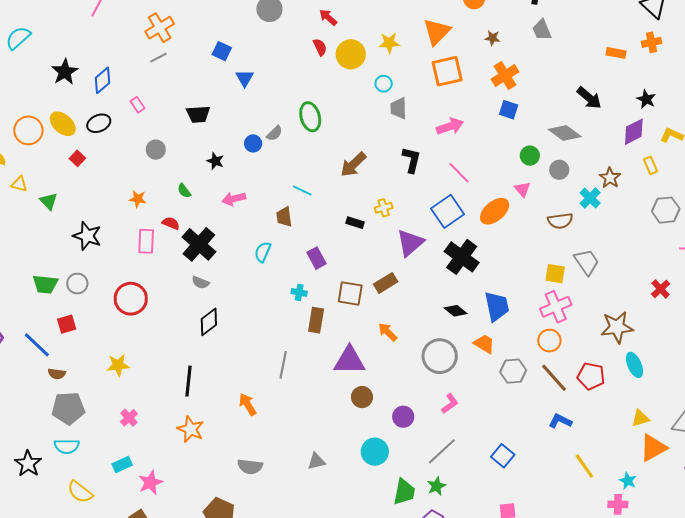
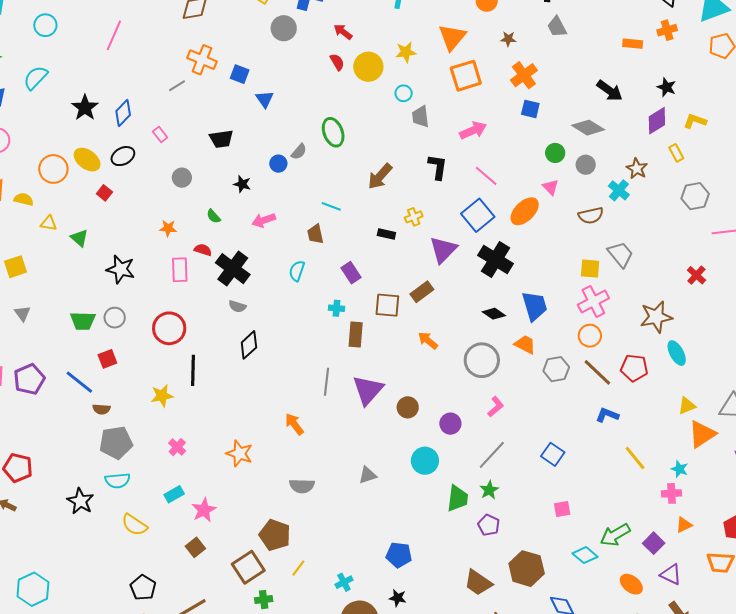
orange cross: (160, 28) -> (202, 60), moved, turned -32
purple triangle: (349, 361) -> (368, 390), moved, turned -44
black line: (188, 381) -> (193, 370), moved

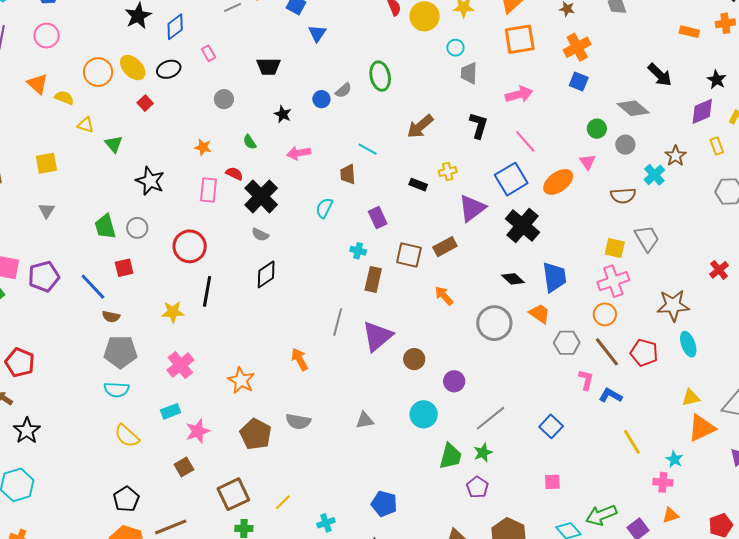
green trapezoid: (83, 321) -> (105, 227), turned 64
pink L-shape: (496, 407) -> (586, 380), moved, turned -45
pink cross: (177, 447) -> (180, 365), size x1.5
black star: (80, 501) -> (27, 431), moved
brown pentagon: (275, 535) -> (256, 434), moved

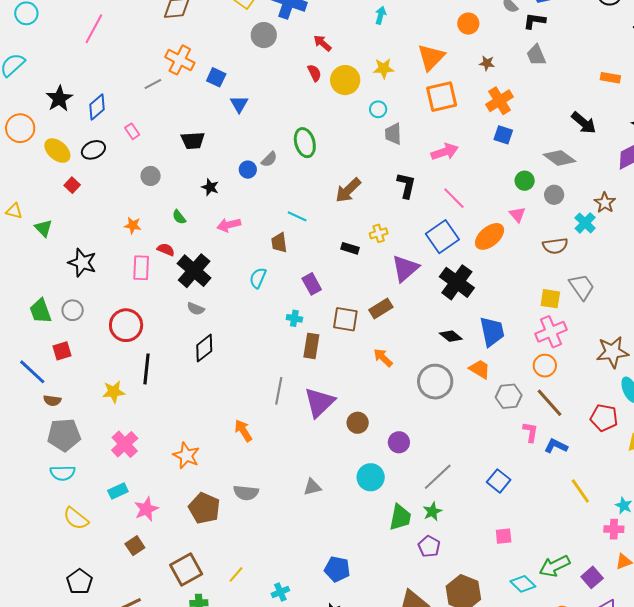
orange circle: (98, 72) -> (20, 128), moved
red pentagon: (644, 353) -> (604, 418), moved

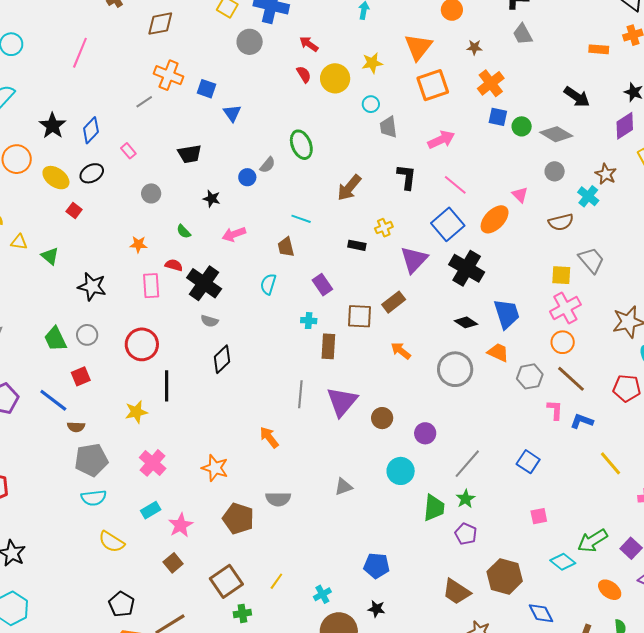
green circle: (525, 181) -> (522, 126), moved

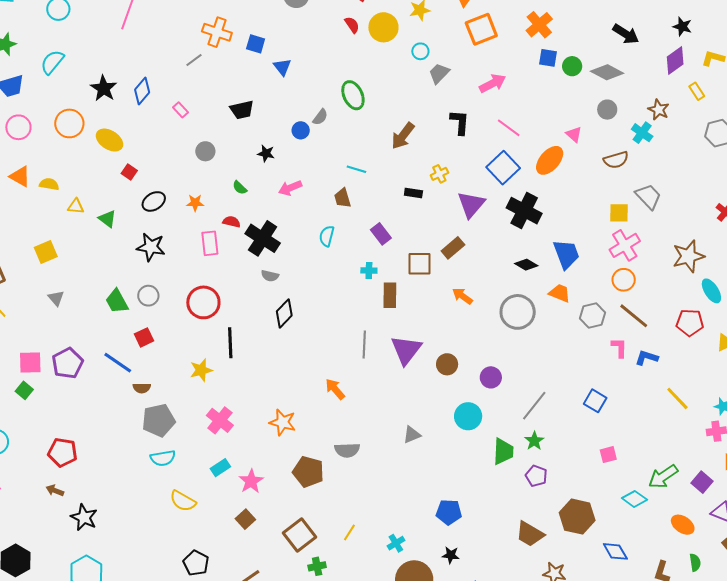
gray trapezoid: (388, 127) -> (439, 73), turned 55
black ellipse: (92, 173) -> (154, 201), moved

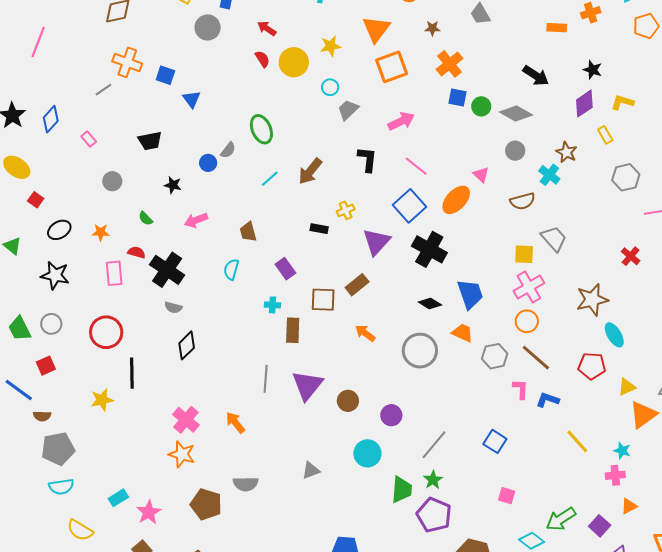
cyan line: (356, 169) -> (270, 179), moved, turned -60
pink cross: (220, 420) -> (186, 420), moved
pink square: (608, 455) -> (507, 496), turned 30
purple pentagon: (536, 476) -> (434, 515), size x1.6

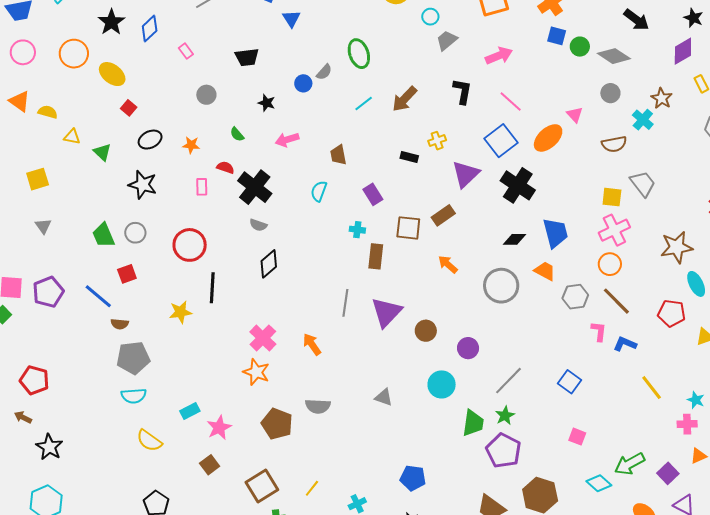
pink rectangle: (114, 273) -> (202, 187), size x0.7
black diamond: (430, 303) -> (514, 239), turned -35
gray triangle: (311, 470) -> (384, 397), turned 36

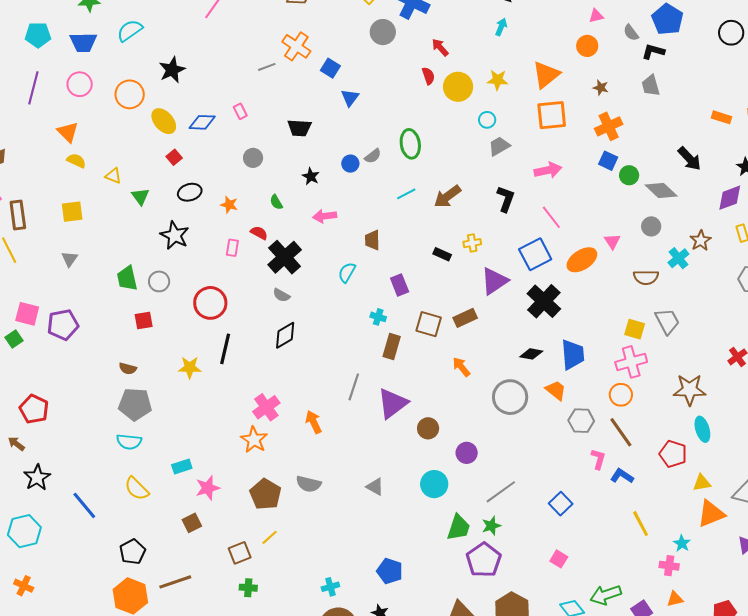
blue diamond: (150, 29) -> (202, 122), moved, turned 36
yellow semicircle: (48, 112) -> (76, 161), moved
blue line: (98, 296) -> (84, 505), moved
brown square: (262, 486) -> (240, 553), size x0.7
yellow line: (312, 488) -> (270, 537), moved

